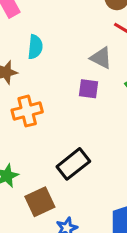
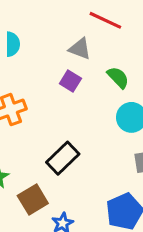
purple square: (89, 89) -> (70, 81), turned 30

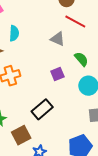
purple square: (70, 81) -> (57, 74), moved, turned 32

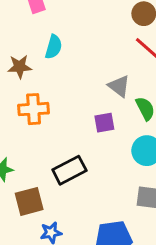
gray triangle: (58, 39) -> (119, 86), moved

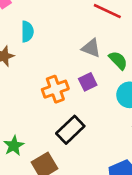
orange cross: (34, 109) -> (55, 89), moved

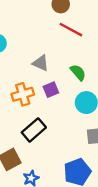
gray triangle: (91, 48) -> (41, 63), moved

